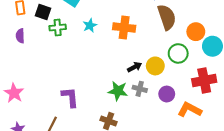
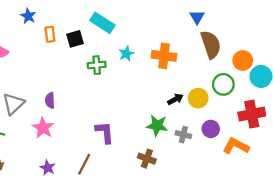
black square: (43, 12) -> (75, 39), turned -35
green cross: (58, 27) -> (97, 65), moved
purple semicircle: (20, 36) -> (50, 100), moved
gray cross: (140, 89) -> (183, 135), moved

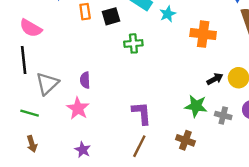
cyan star: (126, 54) -> (168, 14), moved
brown line: (84, 164) -> (139, 146), moved

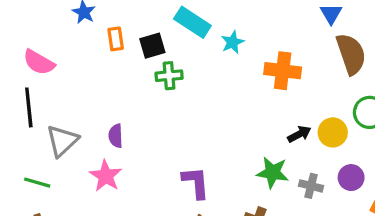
green cross: (133, 43) -> (169, 76), moved

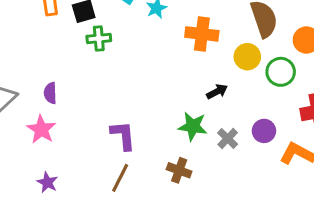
yellow circle: (333, 132) -> (247, 57), moved
gray cross: (311, 186) -> (228, 138), turned 30

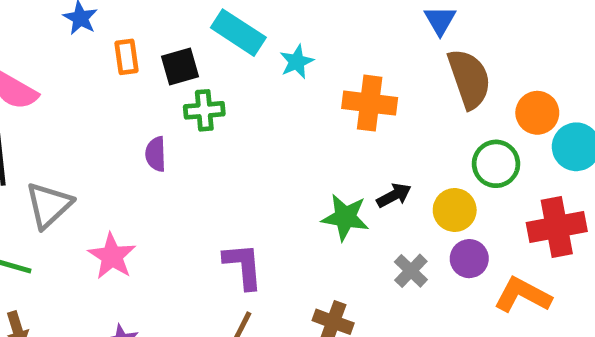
yellow circle: (247, 57) -> (455, 210), moved
purple semicircle: (50, 93) -> (156, 154), moved
green star: (193, 126) -> (345, 217), moved

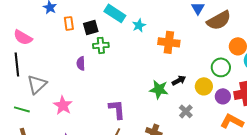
brown semicircle: (469, 79) -> (219, 20), moved, turned 80
purple circle: (469, 259) -> (223, 96), moved

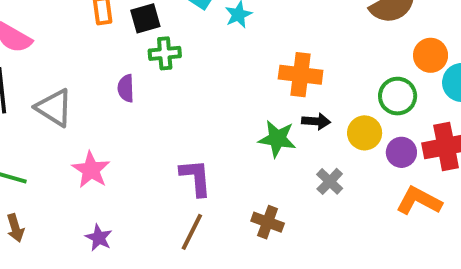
orange cross: (169, 42) -> (301, 75), moved
black arrow: (179, 80) -> (316, 121), turned 32
gray triangle: (37, 84) -> (54, 108), moved, turned -45

